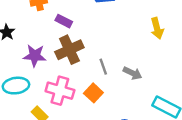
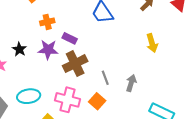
purple star: (35, 56) -> (48, 50), moved
gray arrow: (133, 73) -> (131, 83), turned -98

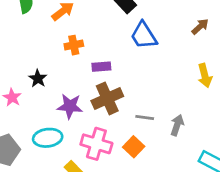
purple rectangle: (70, 38) -> (101, 67), turned -32
purple star: (48, 50) -> (70, 106), moved
gray line: (105, 78) -> (145, 118), turned -64

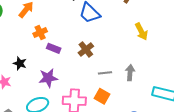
purple rectangle: (101, 67) -> (54, 48), moved, turned 40
brown cross: (107, 98) -> (86, 49), moved, size x0.7

